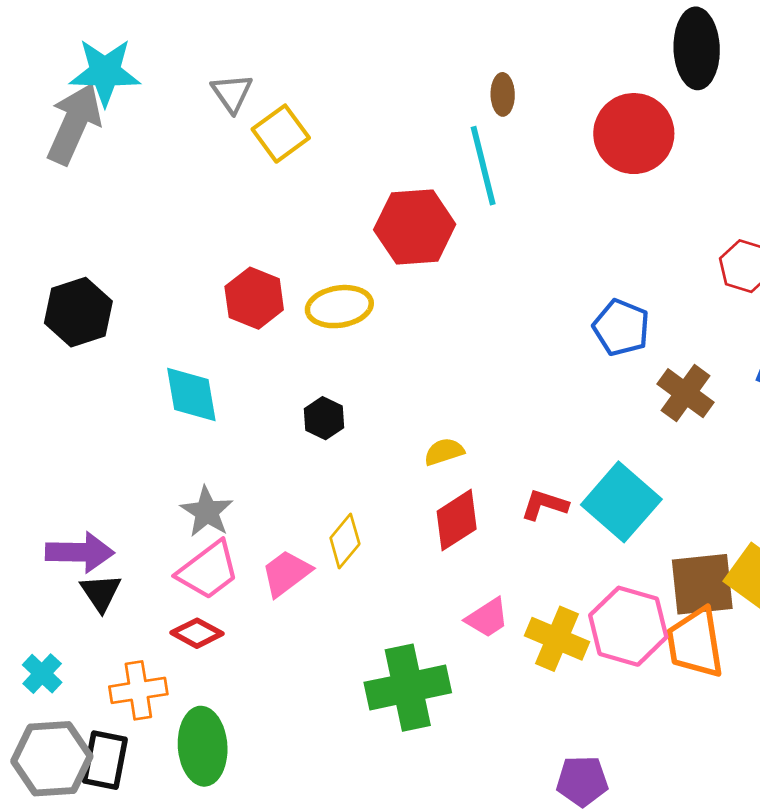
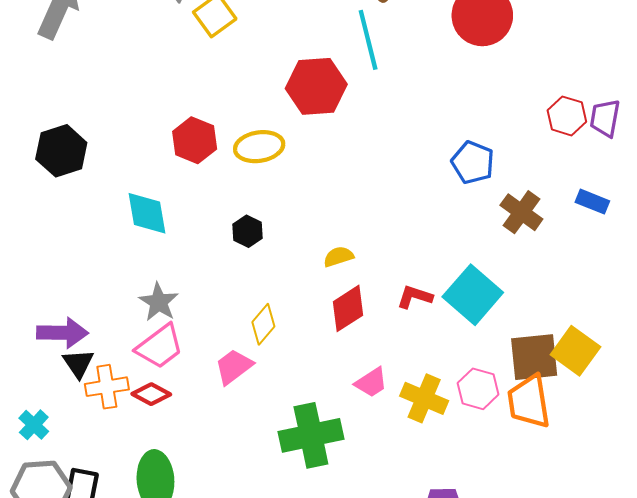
pink trapezoid: (286, 573) -> (234, 367), moved
pink hexagon: (628, 626) -> (478, 389), size x0.7
orange cross: (138, 690) -> (107, 387), moved

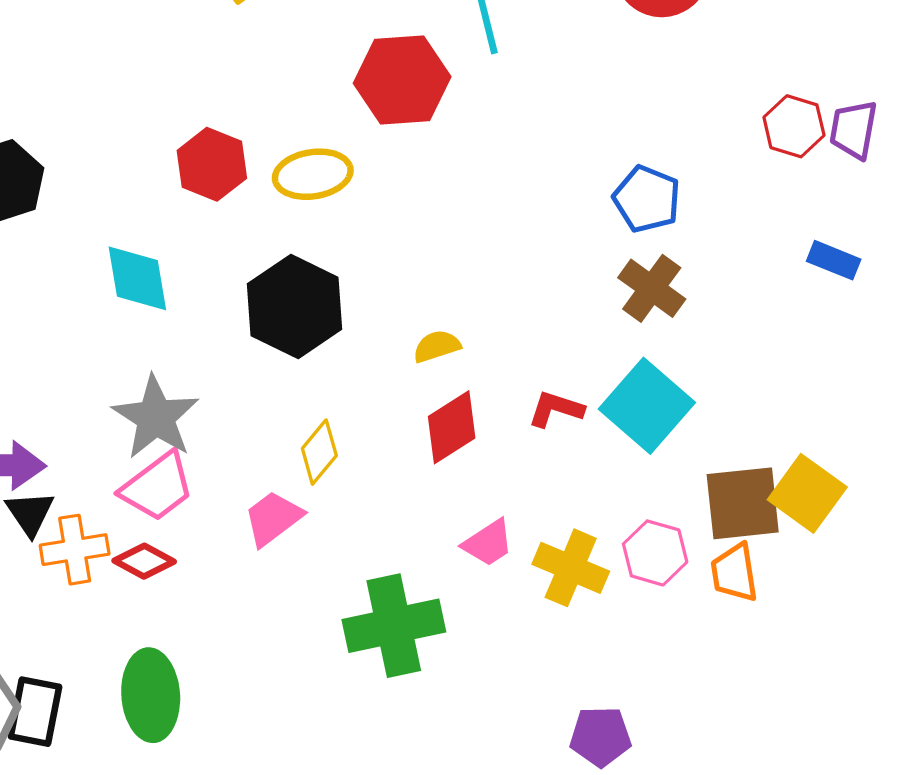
brown cross: (521, 212) -> (652, 288), moved
black hexagon: (247, 231) -> (295, 307), size x2.0
gray star: (159, 302) -> (156, 417), size x1.4
orange trapezoid: (529, 402) -> (734, 573), size x0.7

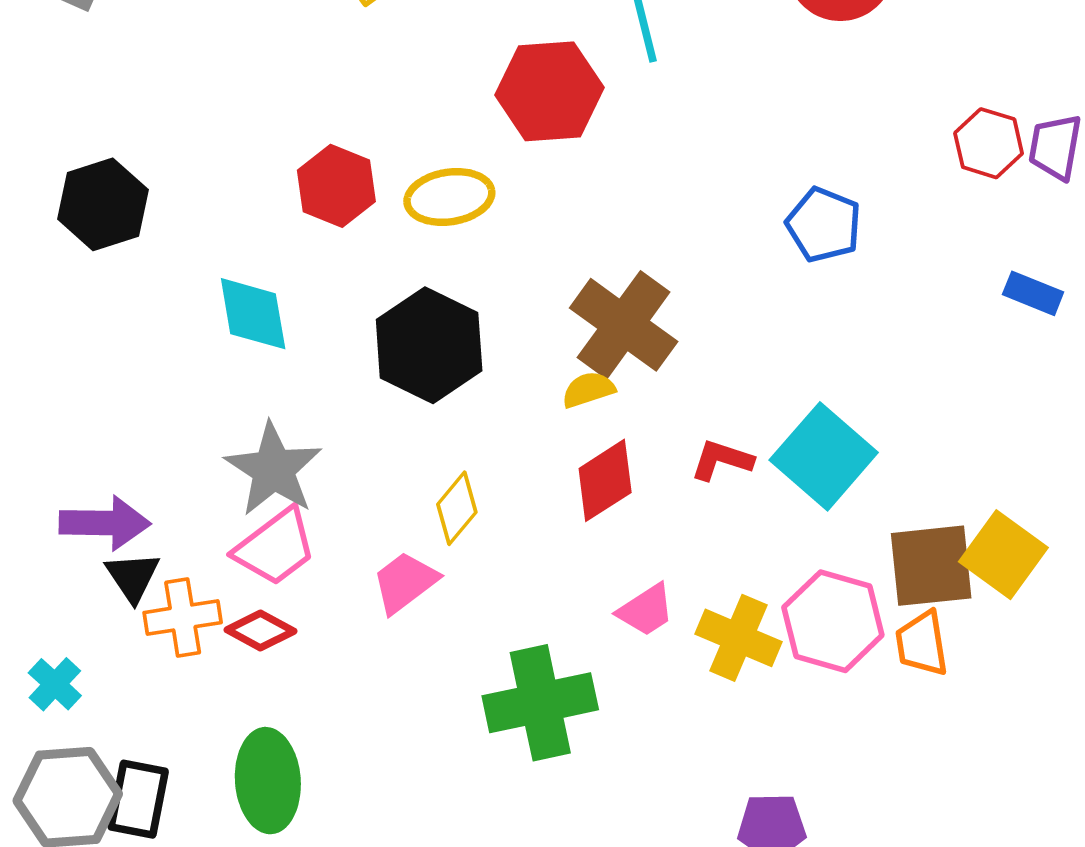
brown cross: (652, 288) -> (624, 325), moved, size x1.4
pink hexagon: (655, 553) -> (833, 621), size x1.4

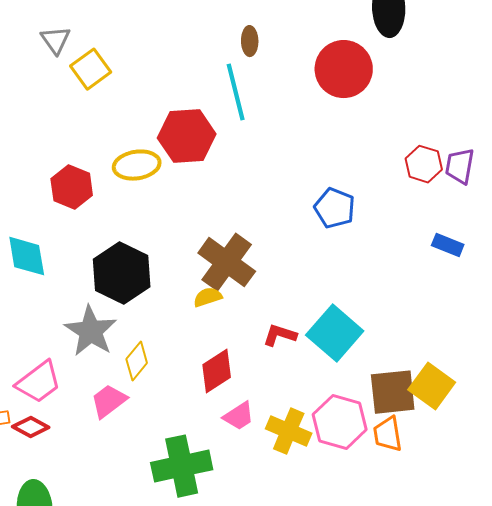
yellow ellipse: (449, 197) -> (137, 165), moved
gray star: (273, 469) -> (91, 331), moved
red diamond: (605, 480) -> (217, 371), moved

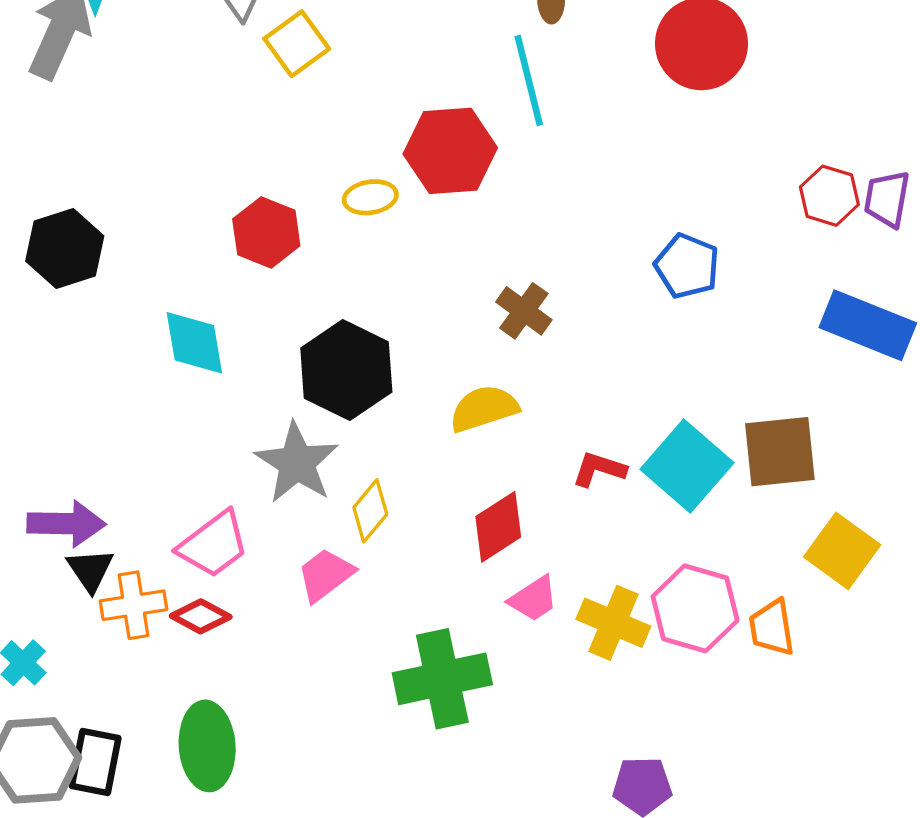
yellow ellipse: (137, 165) -> (370, 197), size x0.7
blue rectangle: (448, 245) -> (868, 325), size x1.8
brown cross: (227, 262) -> (524, 311), moved, size x0.6
yellow semicircle: (208, 297) -> (484, 408), size x1.5
brown square: (393, 392) -> (780, 452), moved

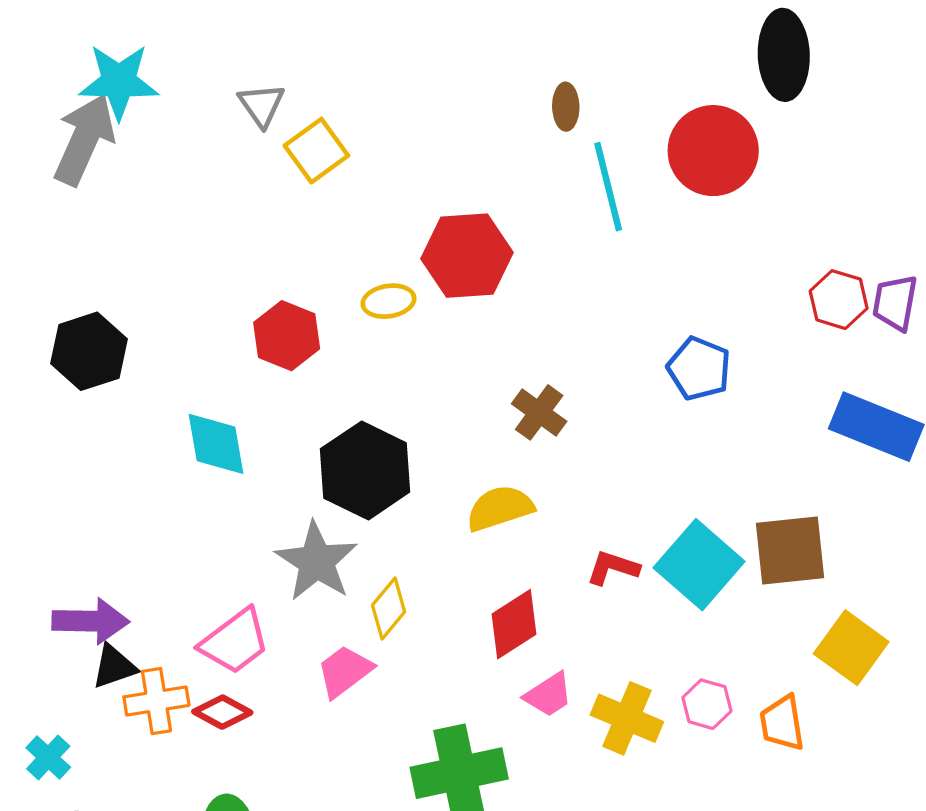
cyan line: (529, 80) -> (608, 187), moved
black triangle: (90, 570) -> (114, 667), turned 45
pink hexagon: (695, 608) -> (707, 704), size x0.6

